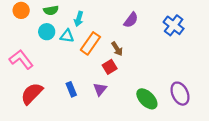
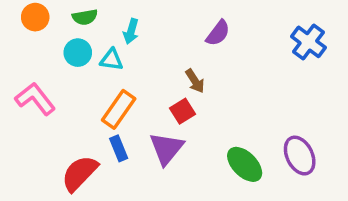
blue cross: (174, 25) -> (308, 42), moved
orange rectangle: (90, 43) -> (119, 109), moved
purple triangle: (100, 89) -> (167, 148), size x1.5
red semicircle: (32, 94) -> (80, 173), moved

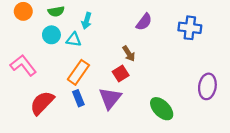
blue cross: (308, 42) -> (190, 28), moved, turned -30
purple ellipse: (300, 156) -> (207, 86), moved, turned 35
red semicircle: (80, 173) -> (42, 103), moved

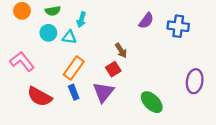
purple semicircle: (144, 22) -> (146, 21), moved
red semicircle: (42, 103) -> (40, 97), turned -105

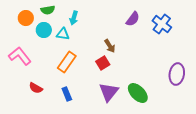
orange circle: (22, 11) -> (26, 18), moved
blue cross: (178, 26) -> (162, 24), turned 30
blue rectangle: (74, 92) -> (67, 94), moved
purple triangle: (103, 92) -> (109, 92), moved
red semicircle: (40, 97) -> (36, 88), size x0.6

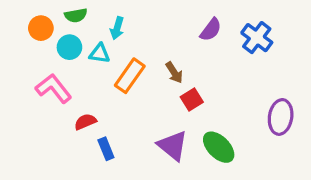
pink L-shape: (20, 56) -> (54, 88), moved
orange rectangle: (67, 62) -> (130, 76), moved
red square: (103, 63) -> (192, 100), moved
red semicircle: (36, 88) -> (85, 122), moved, turned 128
purple triangle: (109, 92) -> (173, 146), turned -30

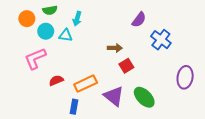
blue cross: (257, 38) -> (161, 40), moved
brown arrow: (174, 73) -> (115, 48), turned -56
orange rectangle: (130, 76) -> (86, 84), moved, turned 30
pink L-shape: (54, 88) -> (35, 58), turned -75
blue rectangle: (106, 149) -> (74, 107), moved, turned 32

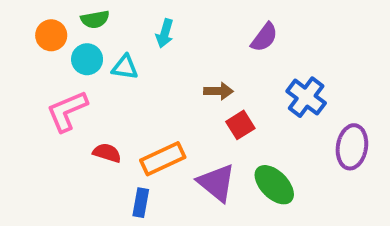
cyan arrow: (77, 19) -> (165, 33), moved
blue cross: (161, 40) -> (306, 97), moved
red semicircle: (56, 80) -> (107, 153), turned 40

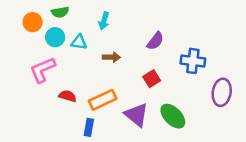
purple semicircle: (264, 37) -> (155, 41), moved
brown arrow: (218, 91) -> (111, 57), moved
blue cross: (306, 97) -> (193, 61), turned -30

